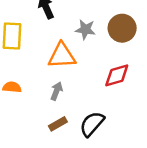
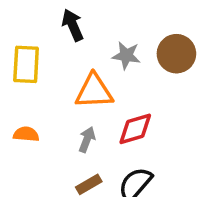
red diamond: (117, 75) -> (135, 129), moved

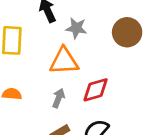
gray star: (126, 55) -> (76, 28), moved

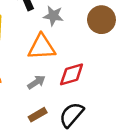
gray arrow: (58, 98) -> (36, 82), turned 36

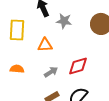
orange triangle: (42, 47) -> (45, 45), moved, size x0.7

